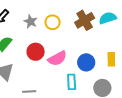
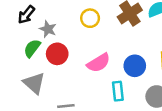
gray star: (31, 22) -> (48, 29), moved
red circle: (36, 52) -> (57, 54), moved

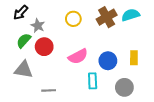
gray triangle: (34, 83) -> (23, 70), turned -36

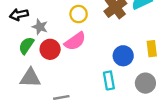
black arrow: (21, 12) -> (19, 15), turned 42
pink semicircle: (78, 56) -> (75, 41), moved

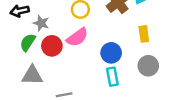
yellow rectangle: (152, 49) -> (144, 34), moved
blue circle: (123, 56) -> (111, 53), moved
gray circle: (145, 83) -> (148, 66), moved

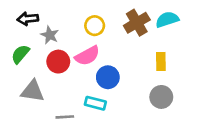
green semicircle: (28, 42) -> (20, 54), moved
blue circle: (111, 53) -> (108, 77), moved
cyan rectangle: (112, 77) -> (95, 103), moved, turned -72

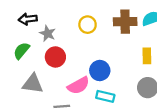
brown cross: (137, 23) -> (125, 22), turned 30
pink semicircle: (87, 56) -> (78, 85), moved
cyan rectangle: (95, 103) -> (105, 96), moved

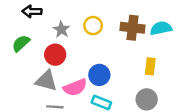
gray star: (48, 33) -> (61, 30), moved
gray triangle: (33, 84) -> (46, 81), moved

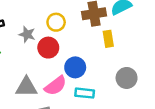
red circle: (55, 55) -> (48, 48), moved
yellow rectangle: (150, 66) -> (108, 39), moved

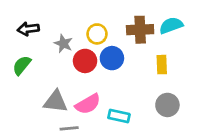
yellow rectangle: (108, 39) -> (162, 65), moved
blue circle: (75, 67) -> (112, 58), moved

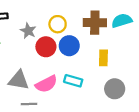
yellow rectangle: (162, 65) -> (103, 58), moved
cyan rectangle: (119, 116) -> (73, 81), moved

